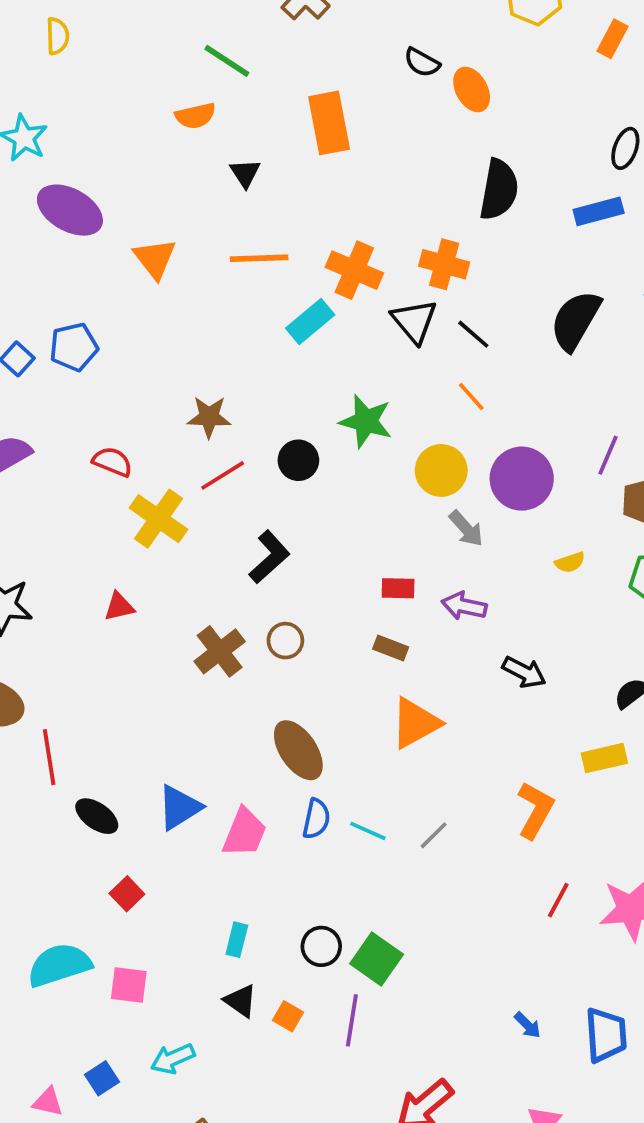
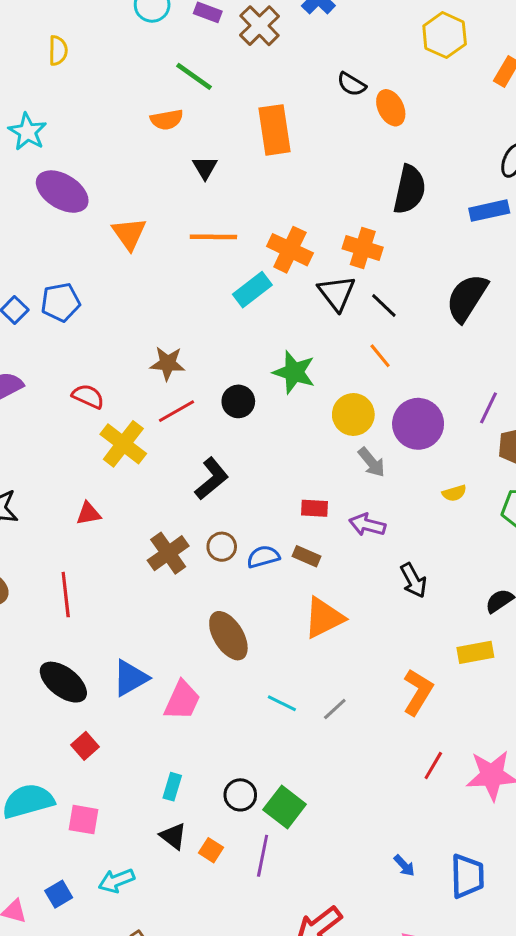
black arrow: (524, 672) -> (413, 580), turned 32
red line: (49, 757) -> (66, 595), moved
black ellipse: (97, 816) -> (63, 682), size x1.4
blue semicircle: (316, 819) -> (263, 557), moved, turned -120

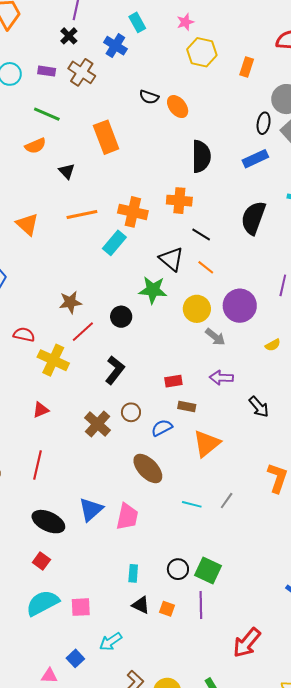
black triangle: (337, 293) -> (171, 259), moved
red rectangle: (314, 508) -> (173, 381), moved
blue semicircle: (263, 557) -> (162, 428), moved
red line: (66, 595) -> (38, 465), turned 32
red square: (85, 746) -> (41, 561), moved

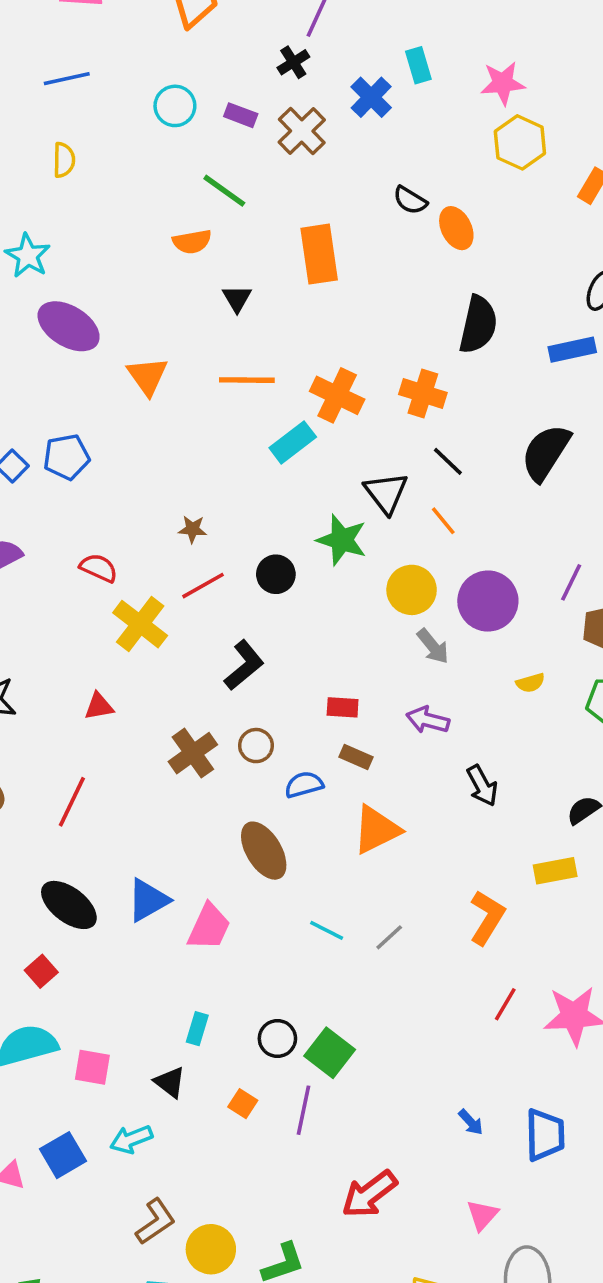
pink star: (185, 22) -> (503, 83), size x1.4
brown star: (70, 302) -> (193, 529), size x0.7
black triangle: (141, 605) -> (170, 1082), moved
blue square: (75, 658) -> (63, 1155), size x1.4

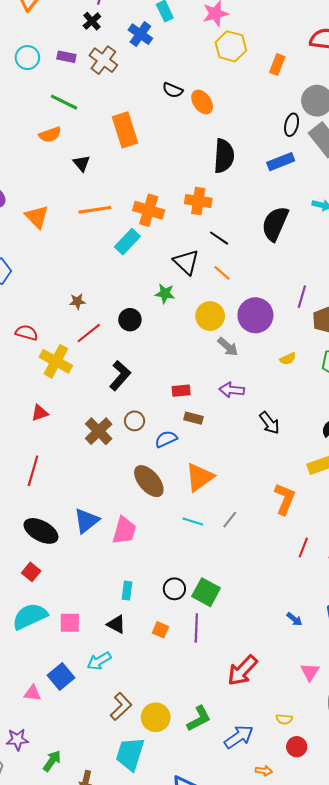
green star: (342, 540) -> (165, 294), size x0.7
orange triangle: (376, 830) -> (199, 477), moved

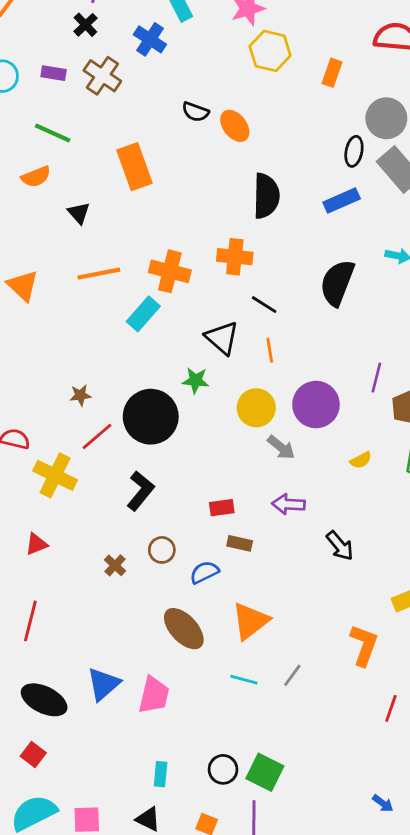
orange line: (222, 273) -> (270, 350), turned 42
black circle: (130, 320) -> (151, 417), size x1.8
brown cross: (99, 431) -> (115, 565), size x0.6

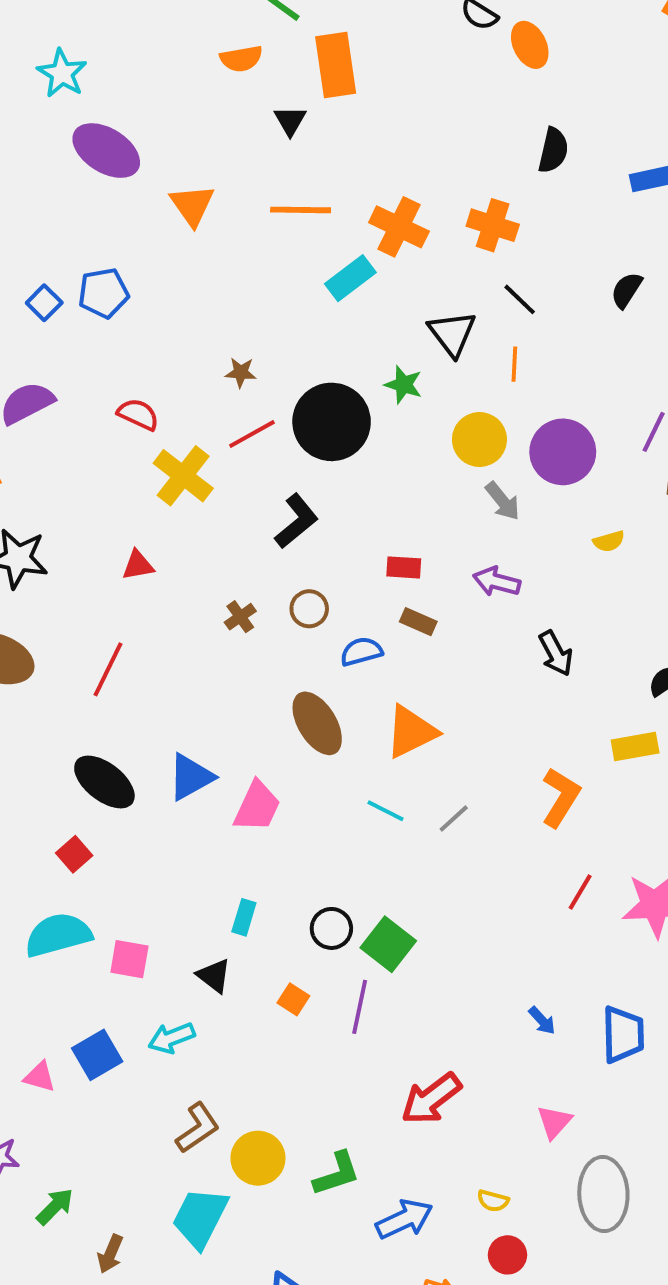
orange rectangle: (134, 167) -> (336, 65), moved
black semicircle: (266, 196) -> (553, 150), size x0.7
black semicircle: (337, 283) -> (626, 290), size x0.6

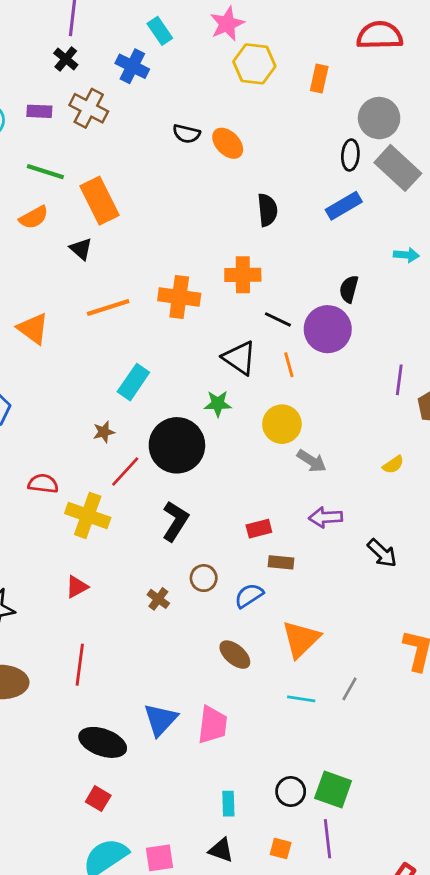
cyan rectangle: (350, 278) -> (133, 382), moved
purple circle: (563, 452) -> (328, 329), moved
brown ellipse: (317, 723) -> (235, 655), size x0.7

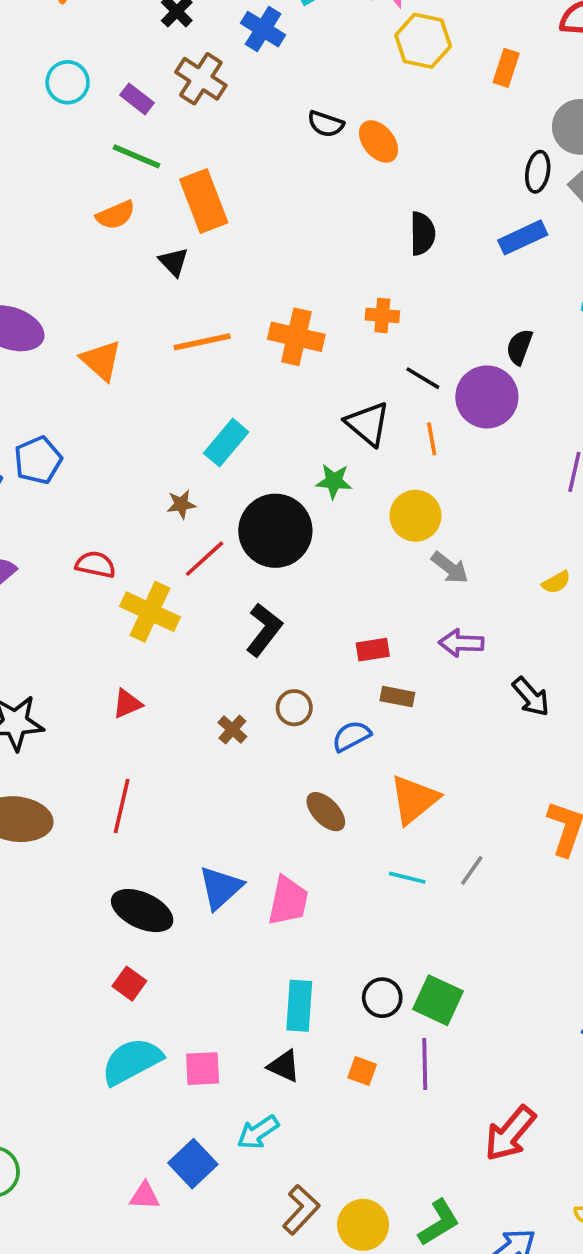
purple rectangle: (39, 111) -> (137, 99), moved, turned 30
orange cross: (243, 275) -> (382, 315), size x0.7
cyan rectangle: (228, 804) -> (299, 1006), size x1.5

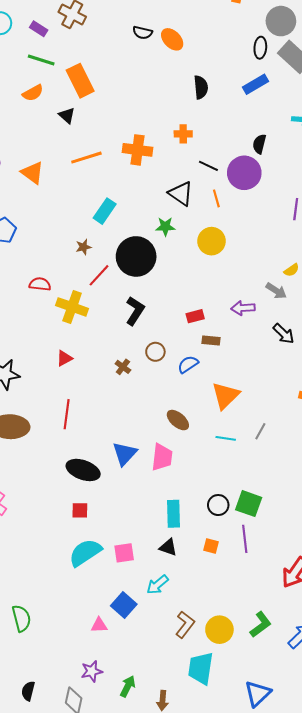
gray arrow: (450, 568) -> (276, 291), moved
brown ellipse: (326, 812) -> (178, 420), moved
red square: (129, 984) -> (80, 510), turned -30

